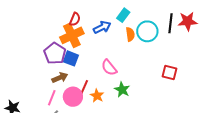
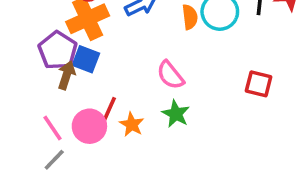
pink semicircle: (109, 68) -> (170, 75), moved
brown arrow: (60, 78) -> (67, 75), moved, turned -49
pink line: (52, 98) -> (52, 128), turned -56

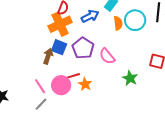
purple pentagon: (58, 50) -> (83, 48), moved
red line: (109, 110) -> (72, 76), turned 49
green star: (176, 114) -> (130, 78), moved

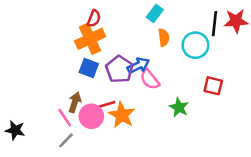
blue arrow: (90, 16) -> (138, 65), moved
cyan circle: (135, 20) -> (195, 45), moved
brown arrow: (48, 56) -> (75, 102), moved
orange star: (85, 84) -> (122, 115), size x1.5

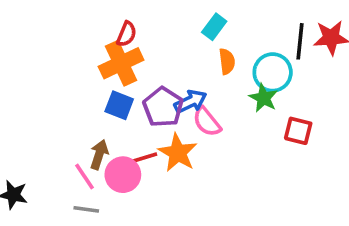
green star: (179, 107) -> (263, 98), moved
orange star: (122, 115) -> (178, 153), moved
gray line: (66, 140) -> (86, 209), turned 54

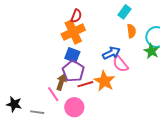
purple pentagon: (163, 107) -> (73, 71), moved
pink circle: (123, 175) -> (74, 107), moved
gray line: (86, 209) -> (37, 112), moved

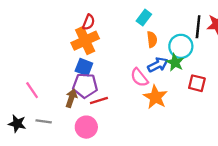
blue arrow: (111, 53) -> (158, 65), moved
purple pentagon: (73, 71) -> (85, 86), turned -30
orange star: (104, 81) -> (155, 97), moved
pink line: (53, 94) -> (32, 90), moved
gray line: (37, 112) -> (44, 121), moved

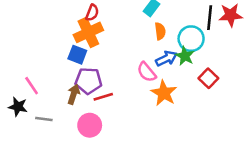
blue square: (84, 67) -> (77, 55), moved
red square: (197, 83) -> (208, 78), turned 30
black star: (17, 124) -> (18, 107), moved

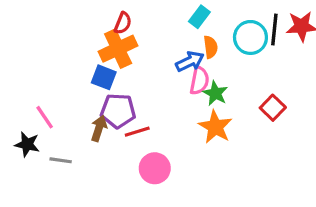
cyan circle: (191, 39) -> (250, 37), moved
green star: (185, 56) -> (215, 93), moved
blue arrow: (166, 58) -> (190, 61), moved
pink semicircle: (147, 72) -> (199, 81), moved, turned -130
pink circle: (90, 125) -> (155, 168), moved

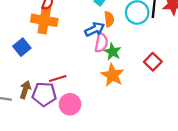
orange cross: (118, 49) -> (44, 20), turned 35
blue square: (104, 77) -> (22, 47), moved, turned 30
purple pentagon: (118, 111) -> (44, 94), moved
brown arrow: (99, 128) -> (25, 90), moved

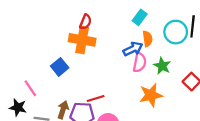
green star: (113, 52) -> (162, 66), moved
orange star: (113, 75) -> (151, 95), turned 30

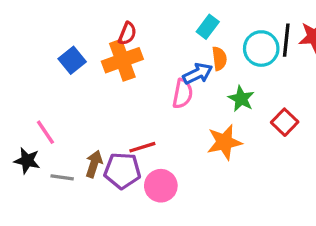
orange cross: (82, 40) -> (122, 60), turned -30
pink semicircle: (140, 62) -> (183, 94), moved
blue square: (60, 67) -> (72, 60), moved

